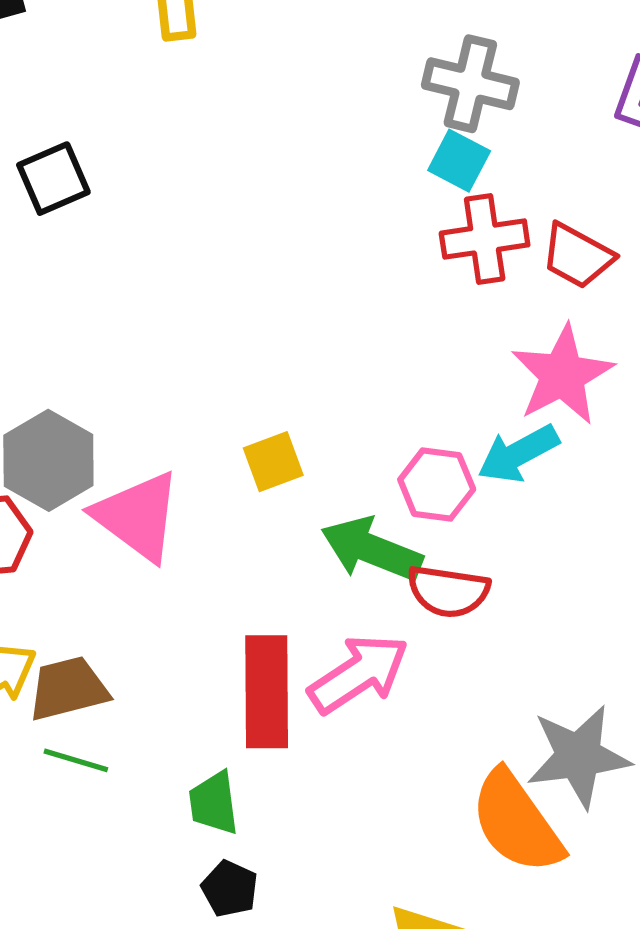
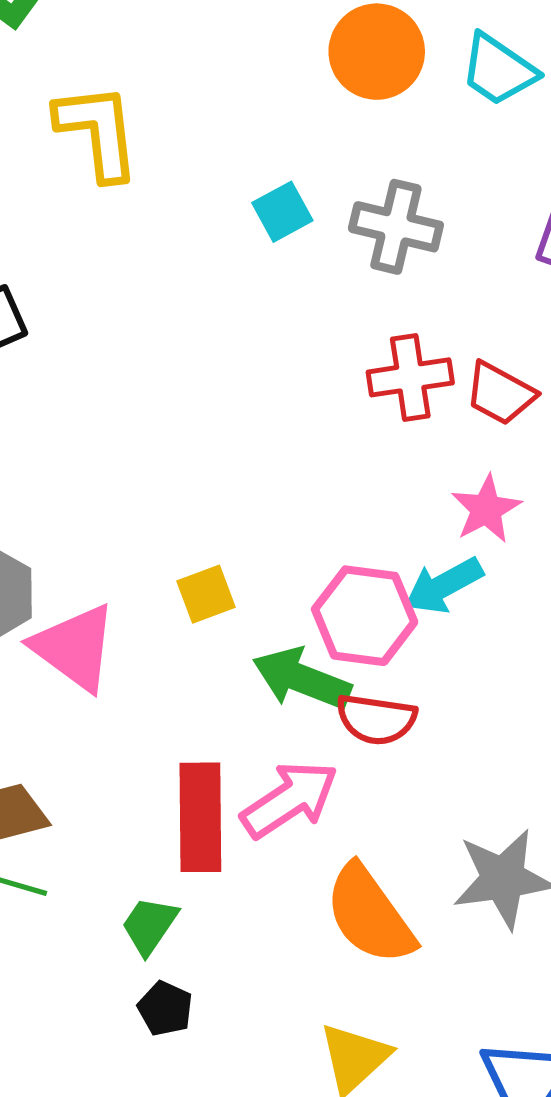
cyan square: (459, 161) -> (282, 212), moved, turned 34
pink star: (562, 375) -> (486, 509), size x0.7
pink hexagon: (437, 484) -> (365, 616), size x1.4
green trapezoid: (214, 803) -> (149, 925), turned 42
orange semicircle: (516, 822) -> (370, 915), moved

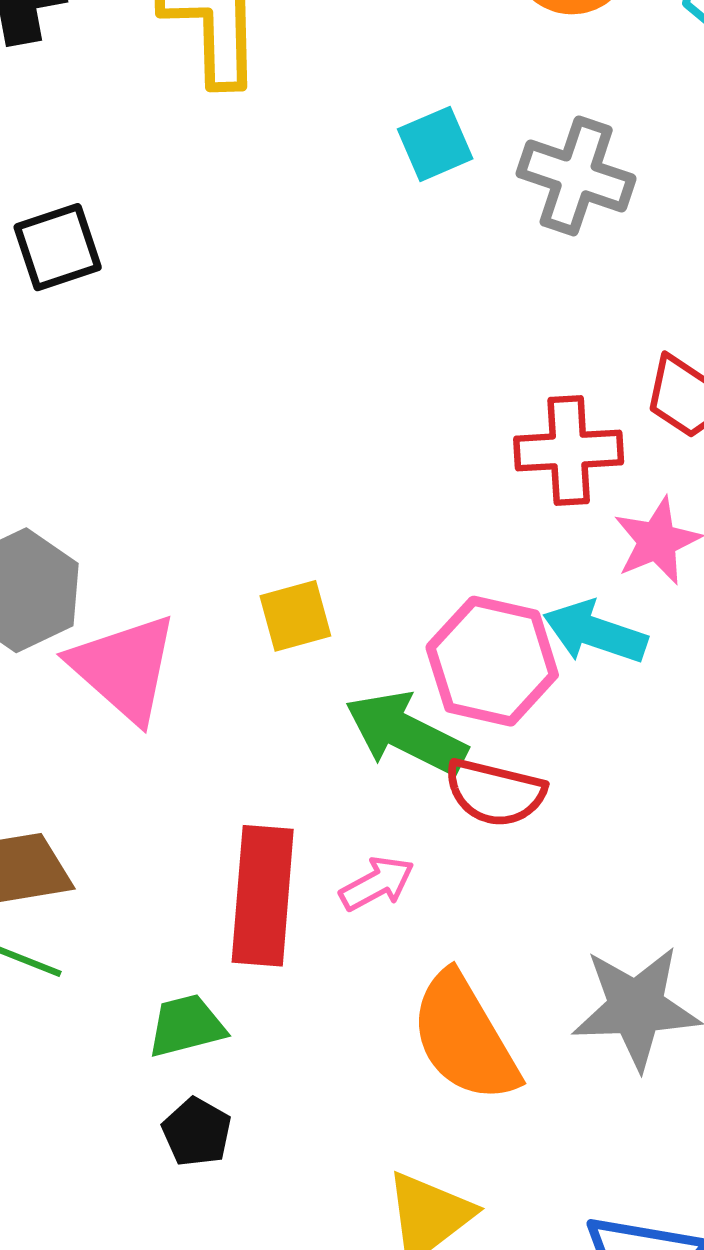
red cross: (410, 377) -> (569, 450), moved
cyan arrow: (444, 586) -> (595, 632), turned 42
pink arrow: (290, 799) -> (377, 884), size x0.6
green trapezoid: (149, 925) -> (186, 1026), turned 36

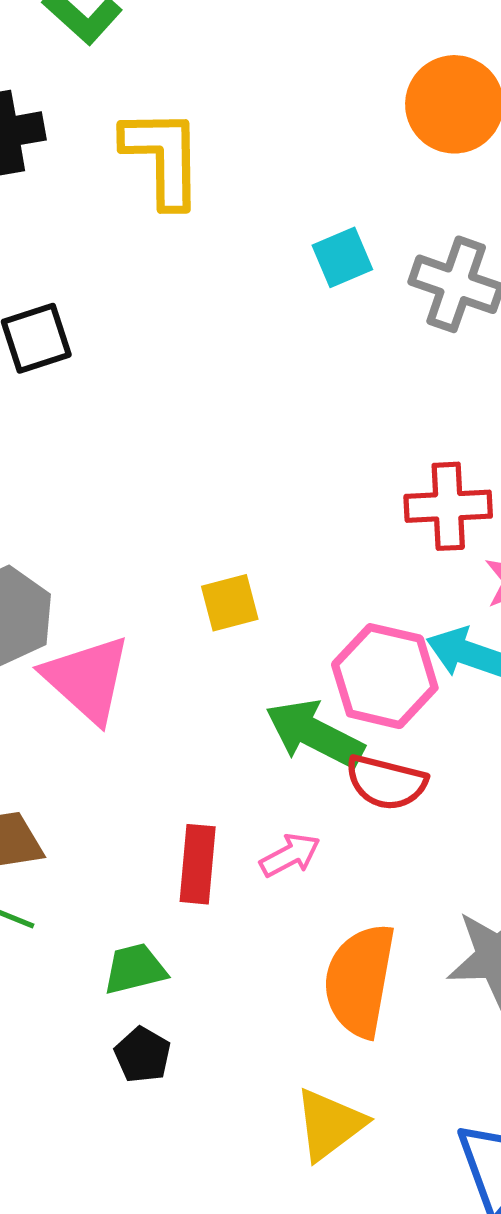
yellow square: (295, 616) -> (230, 603), moved
red rectangle: (263, 896) -> (198, 864), size x0.7
orange semicircle: (464, 1038) -> (360, 980), turned 40

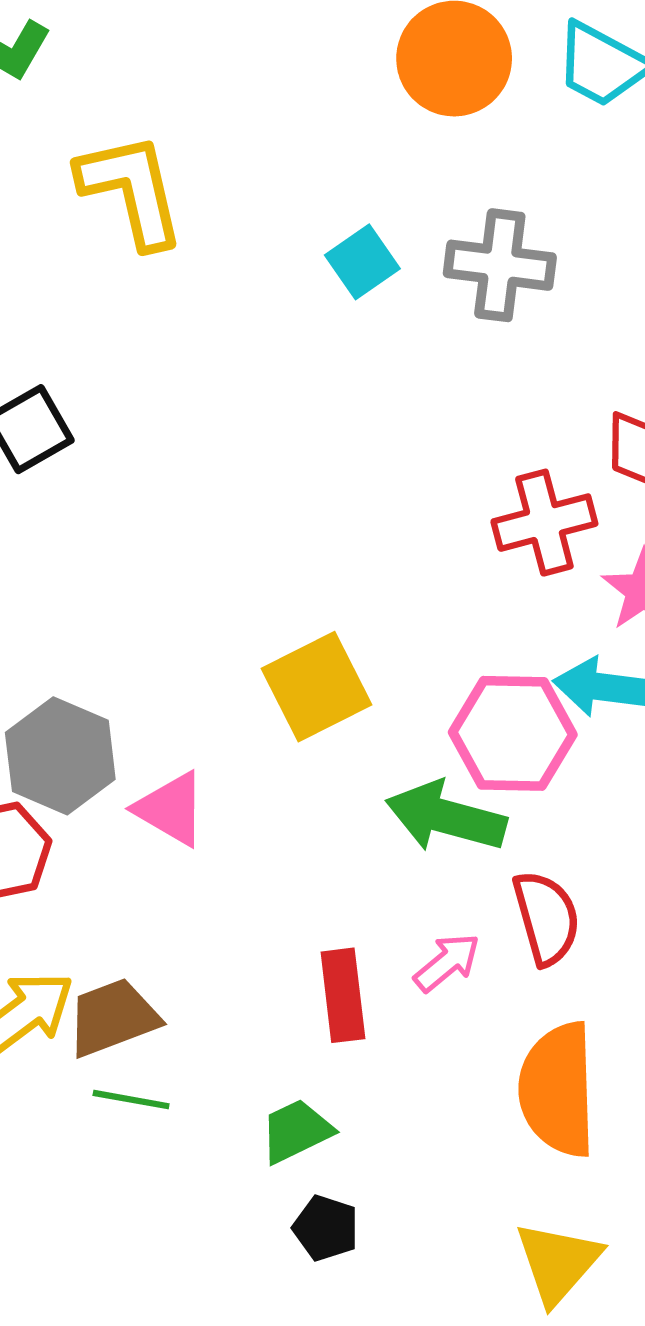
yellow square: (230, 603) -> (316, 687), size x1.5
pink triangle: (87, 679) -> (171, 809), size x0.7
red semicircle: (386, 782) -> (546, 918), moved, turned -108

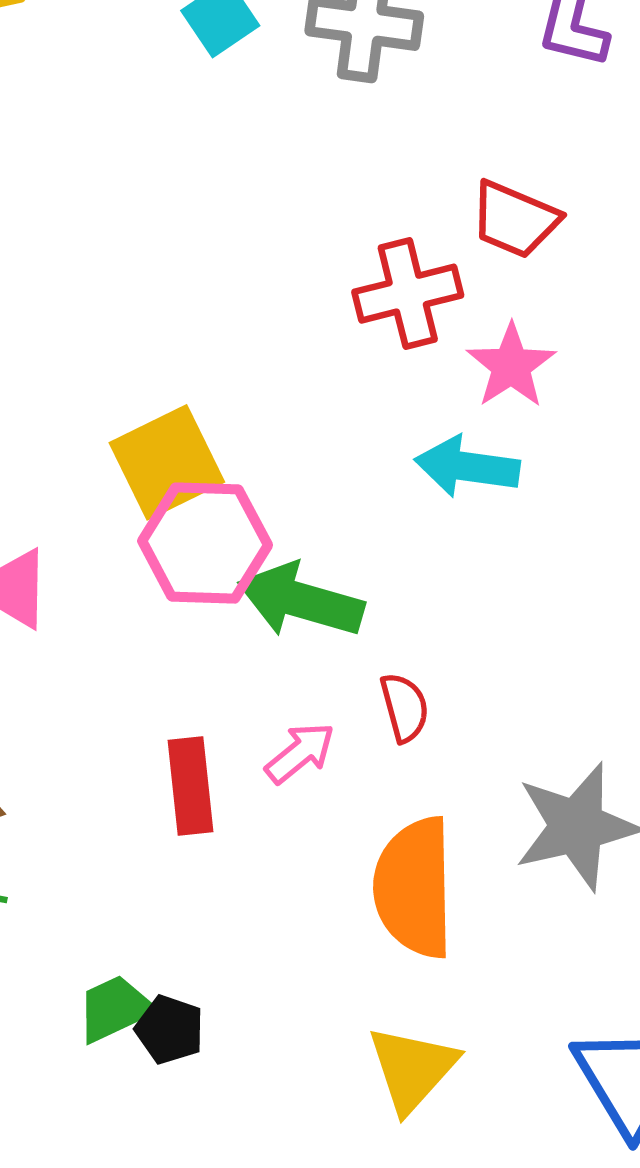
pink hexagon: (513, 733) -> (205, 543), moved
red semicircle: (546, 918) -> (405, 707), size x0.7
green trapezoid: (296, 1131) -> (115, 1009), moved

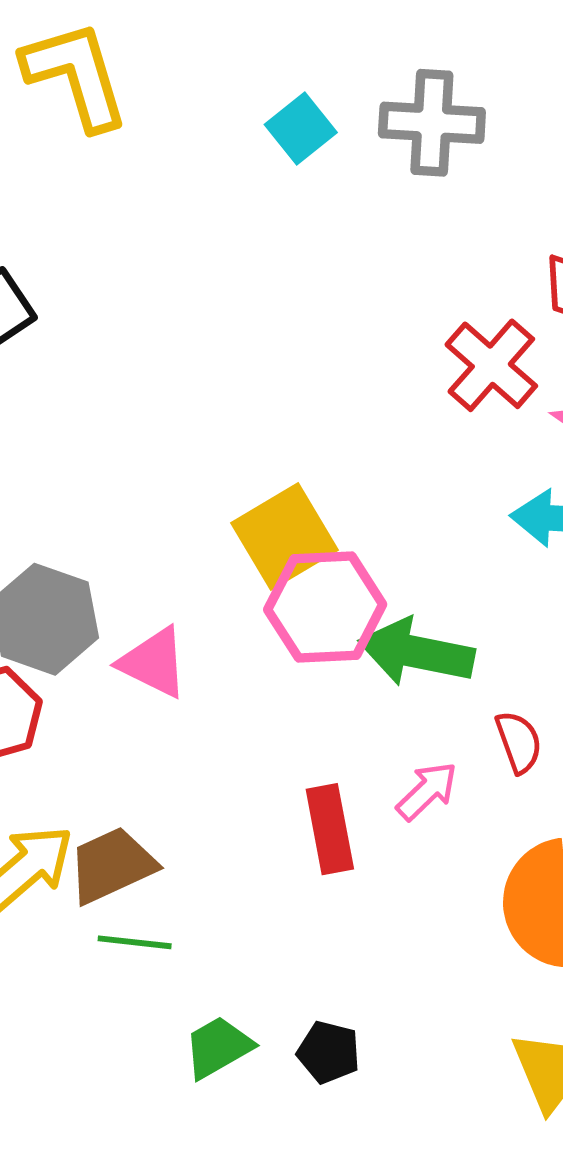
red cross: (408, 294) -> (491, 365), turned -30
green trapezoid: (115, 1009) -> (218, 1047), moved

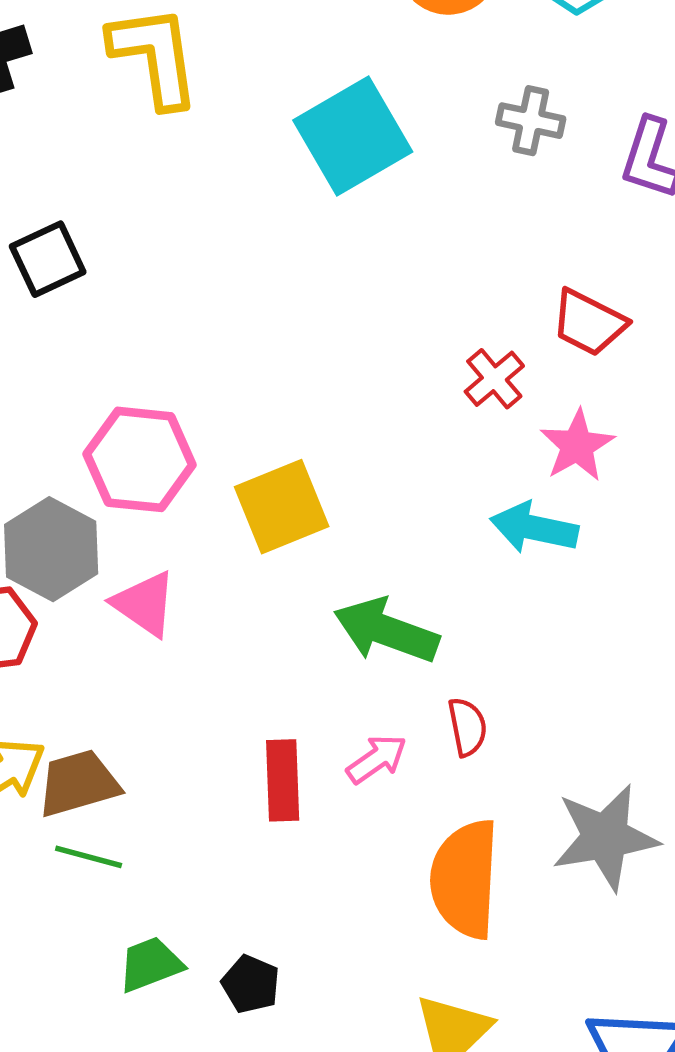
gray cross: (432, 123) -> (531, 121), moved, size x0.7
cyan square: (301, 128) -> (353, 136), size x1.8
red cross: (491, 365) -> (494, 379), size x0.7
pink hexagon: (325, 607) -> (140, 459), moved

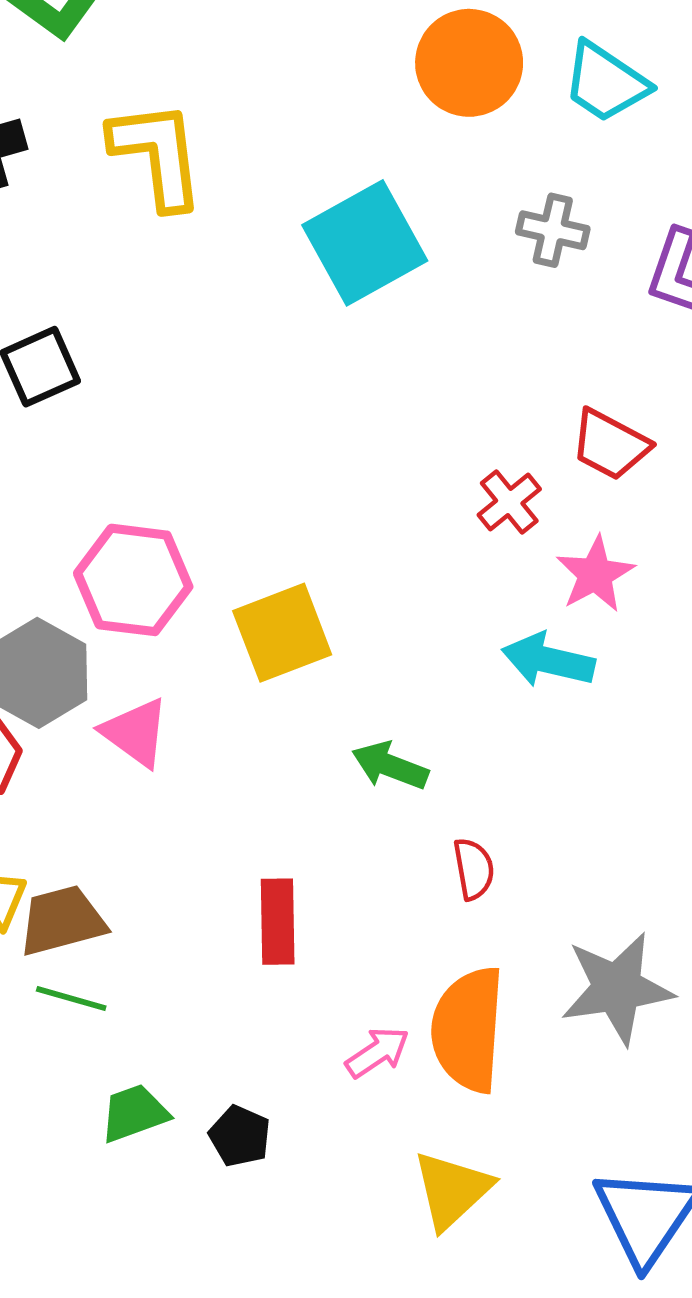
green arrow: (386, 631) -> (390, 766), size x0.7
pink arrow: (377, 759) -> (377, 1052), moved

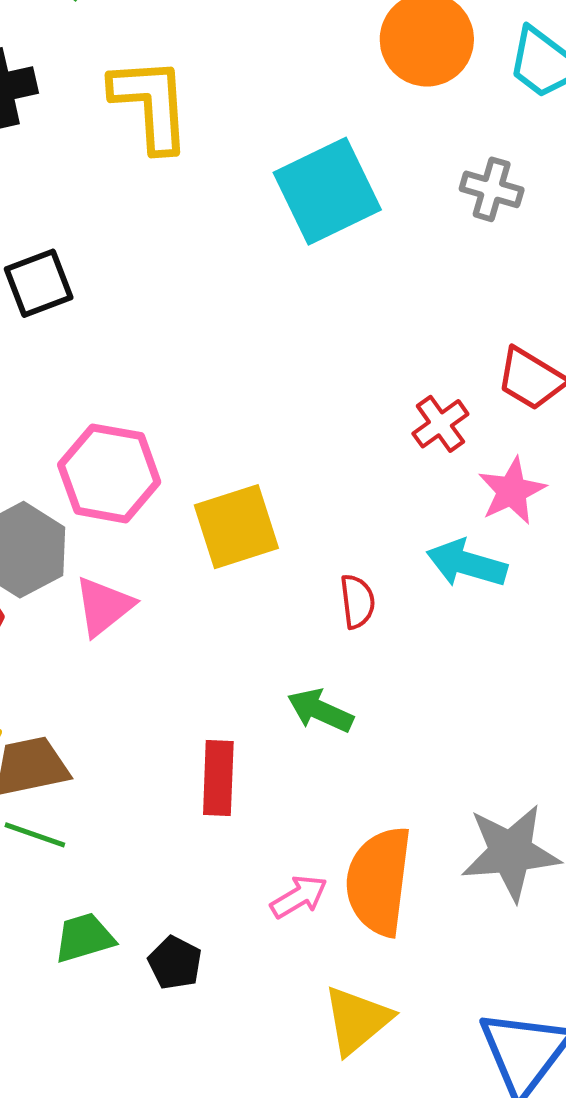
pink triangle: (135, 732) -> (104, 606), turned 42
green arrow: (390, 766) -> (320, 711), moved
red semicircle: (474, 869) -> (357, 601), moved

